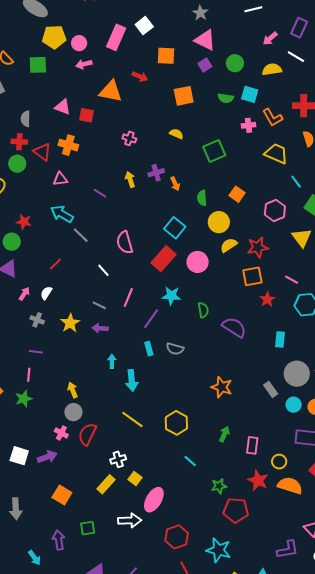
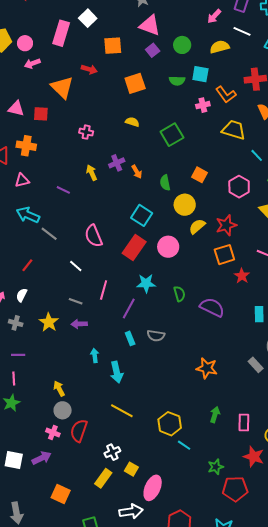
orange triangle: (111, 91) -> (62, 87), turned 40
yellow hexagon: (176, 423) -> (170, 424), moved

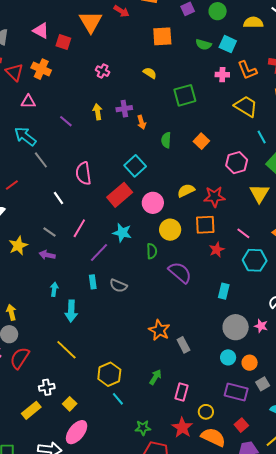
yellow circle: (185, 205) -> (170, 230), moved
gray rectangle: (256, 365) -> (183, 345), moved
yellow square: (131, 469) -> (70, 404), moved

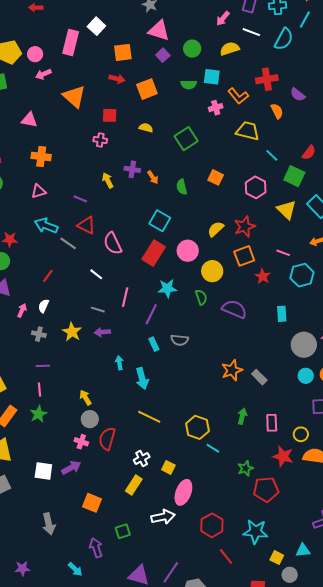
red arrow: (122, 11) -> (117, 79), moved
red square: (63, 42) -> (110, 115), moved
red triangle: (14, 72) -> (86, 225), moved
purple cross: (124, 109) -> (132, 169), turned 35
orange star: (159, 330) -> (232, 370), turned -30

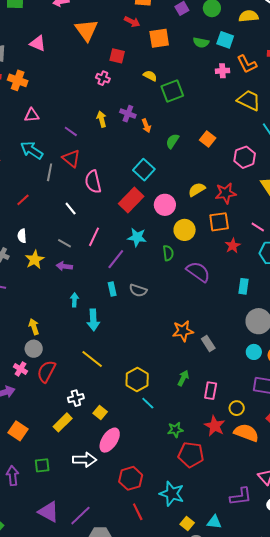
green square: (186, 139) -> (172, 91), moved
orange cross: (41, 156) -> (18, 80), moved
green semicircle: (182, 187) -> (172, 141), turned 35
gray line: (68, 243) -> (50, 172), turned 54
white semicircle: (44, 306) -> (22, 236), moved, turned -40

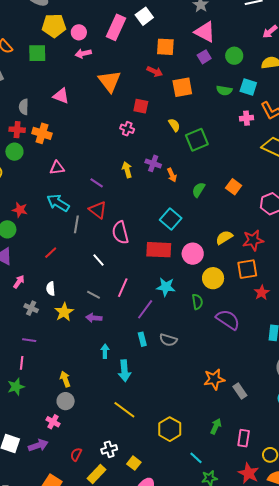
yellow semicircle: (150, 76) -> (174, 125), turned 32
red rectangle: (131, 200) -> (159, 250), turned 50
red semicircle: (46, 371) -> (76, 454), moved, size x0.6
cyan line: (148, 403) -> (196, 458), moved

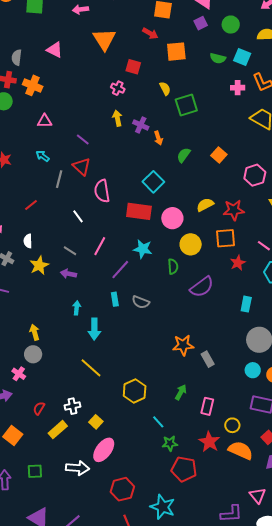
yellow arrow: (127, 170) -> (117, 118), moved
cyan arrow: (58, 203) -> (43, 156), size x0.6
purple semicircle: (228, 320) -> (202, 287), turned 105

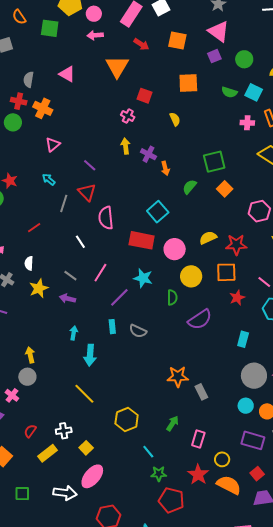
red arrow: (150, 33) -> (141, 44), moved
green square: (186, 105) -> (214, 162), moved
pink triangle: (45, 121) -> (53, 145), turned -42

